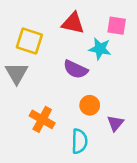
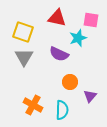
cyan star: (100, 49) -> (78, 38), turned -30
gray triangle: (17, 73) -> (24, 57), moved
orange cross: (42, 119) -> (33, 105), moved

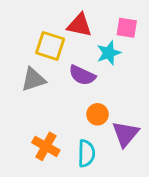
yellow square: (23, 32) -> (50, 46), moved
gray triangle: (24, 57) -> (33, 79), turned 42
purple triangle: (90, 96) -> (125, 134), size x1.5

